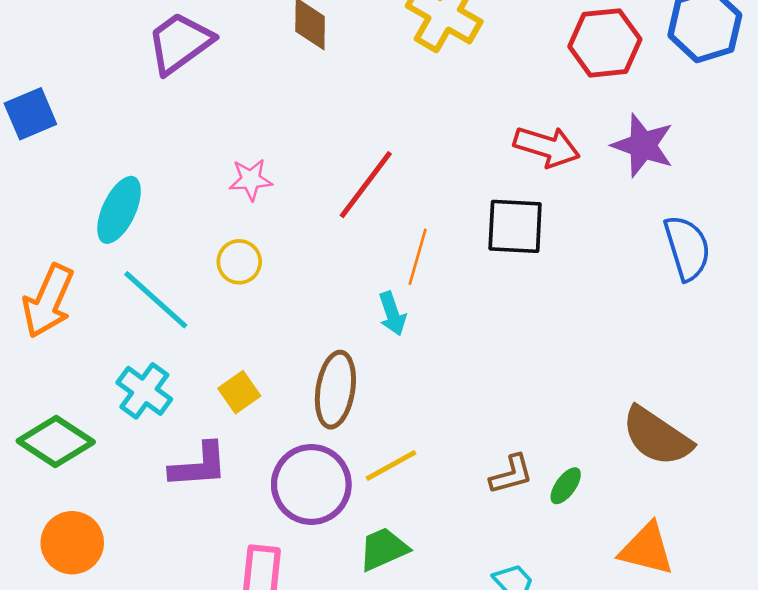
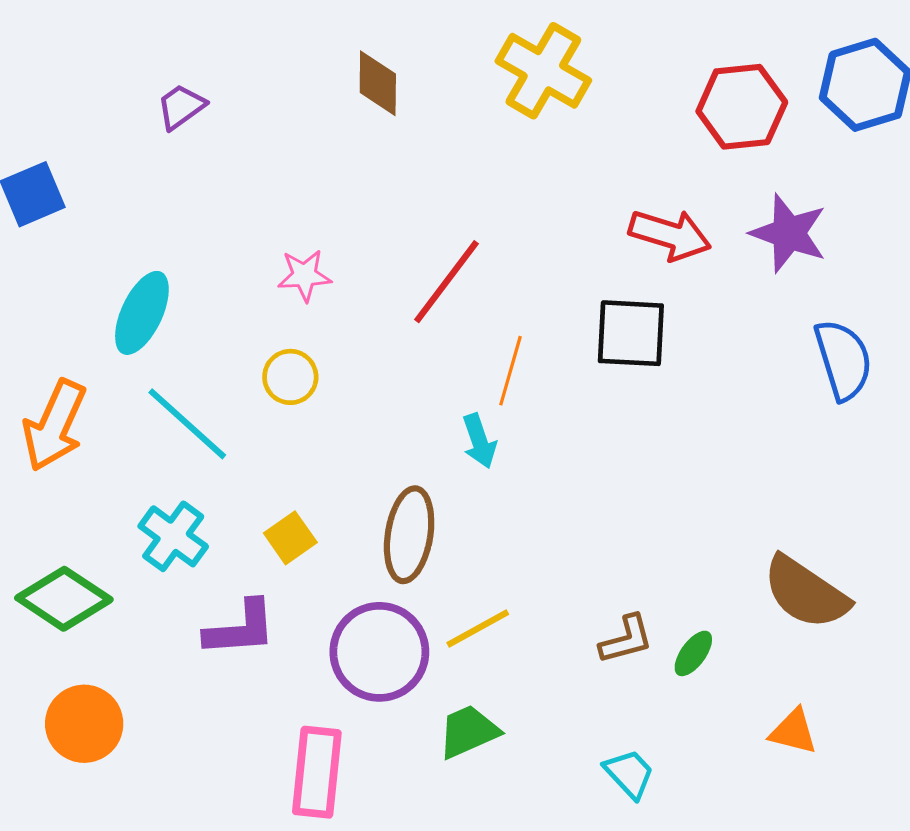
purple trapezoid: (180, 43) -> (181, 107), moved, size x0.6
orange triangle: (647, 549) -> (793, 732), size x0.7

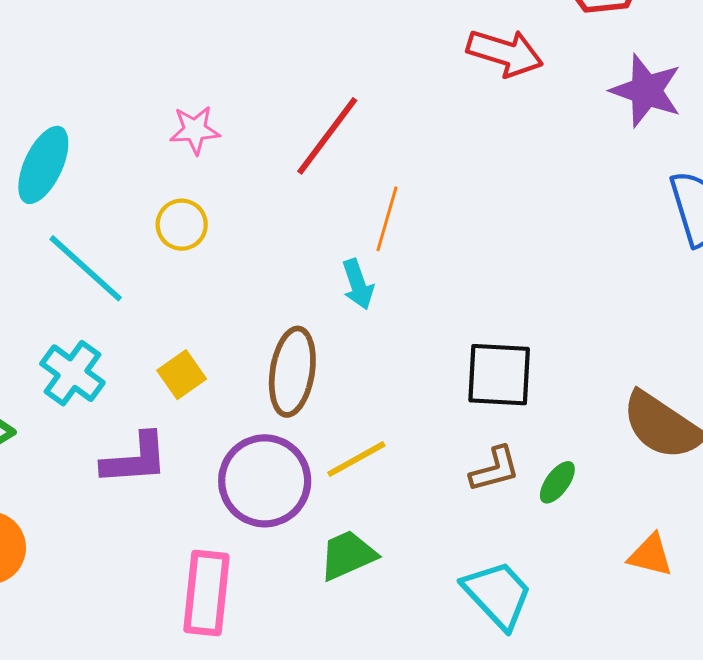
red arrow: (670, 235) -> (505, 53), moved
black square: (631, 333) -> (499, 375), moved
cyan trapezoid: (629, 774) -> (498, 594), size x1.5

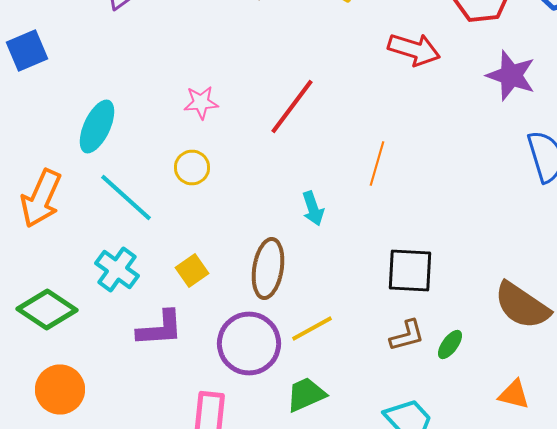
orange line: (387, 219) -> (377, 164), moved

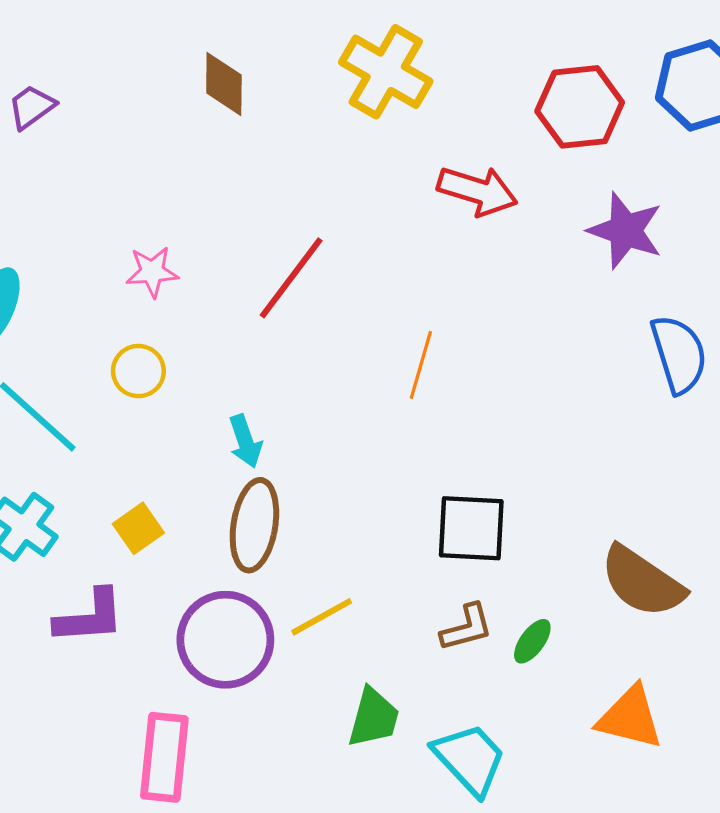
cyan arrow: (313, 208) -> (245, 441), moved
green trapezoid: (306, 394) -> (374, 718), moved, turned 129
orange triangle: (514, 394) -> (630, 718), size x1.4

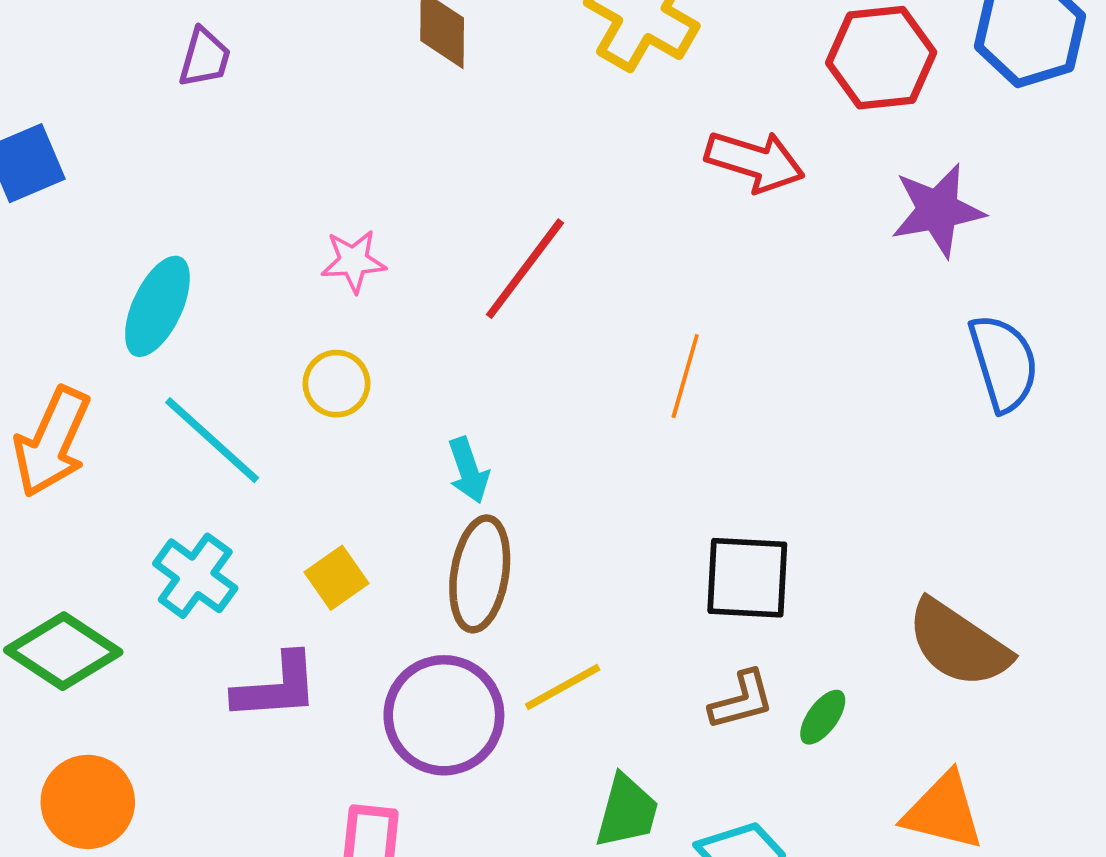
purple trapezoid: (32, 107) -> (205, 58), turned 142
purple star: (625, 231) -> (938, 210), turned -30

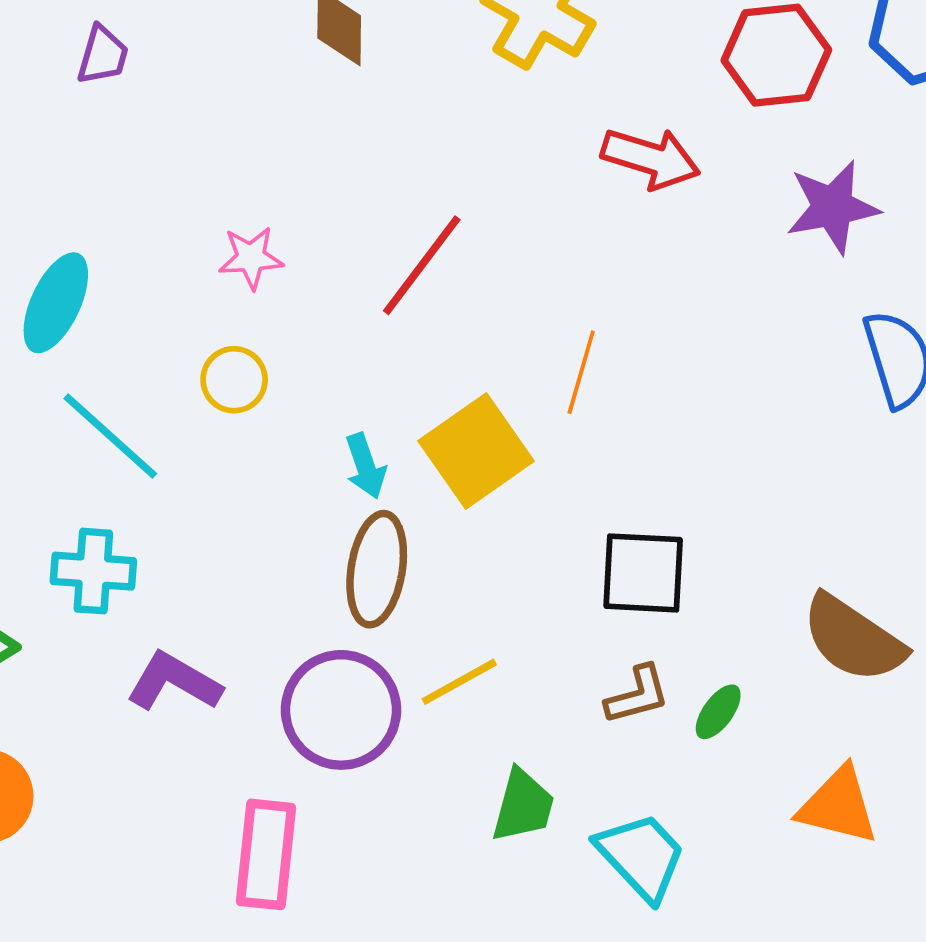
cyan cross: (195, 576) -> (93, 571), turned -32
yellow square: (337, 578) -> (476, 451), moved, size x1.8
purple L-shape: (276, 687) -> (174, 682), turned -146

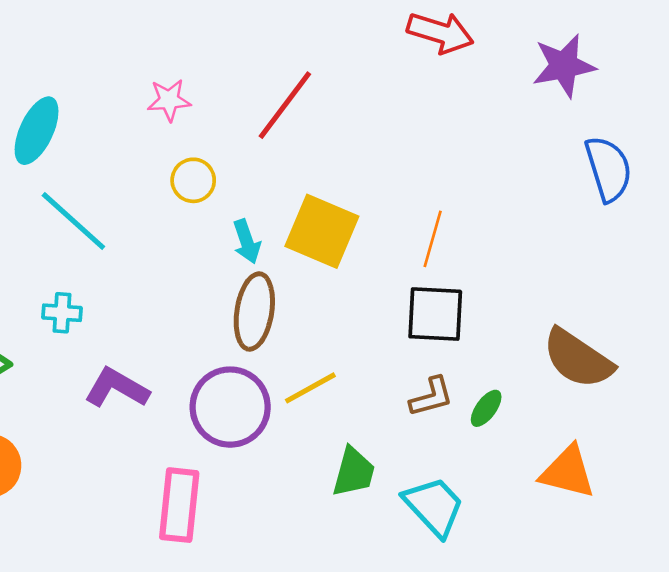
orange line: (581, 372) -> (433, 239), moved
yellow circle: (234, 380) -> (193, 180), moved
yellow square: (476, 451) -> (322, 231), turned -32
cyan cross: (93, 571) -> (62, 313), size x0.7

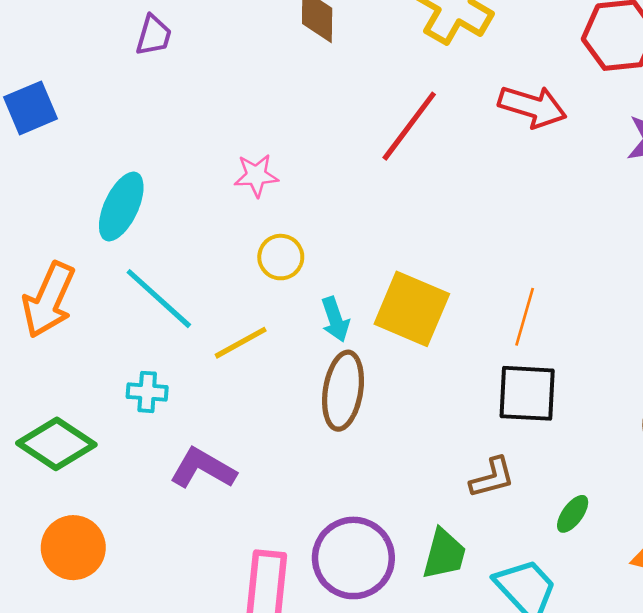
red line: (285, 105) -> (409, 126), moved
yellow line: (310, 388) -> (241, 343), moved
brown L-shape: (431, 397) -> (492, 478), moved
purple circle: (230, 407) -> (353, 558), moved
green ellipse: (486, 408) -> (573, 514), moved

